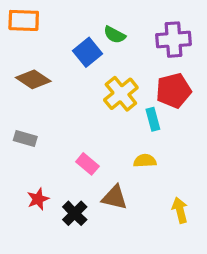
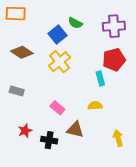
yellow cross: (121, 94) -> (60, 62), moved
black cross: (75, 213) -> (49, 140), turned -35

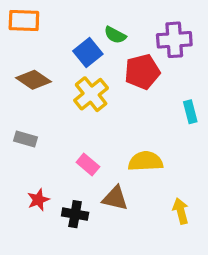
red pentagon: (114, 60) -> (142, 72), moved
cyan rectangle: (100, 78) -> (190, 112), moved
yellow semicircle: (95, 106) -> (145, 161), size x1.5

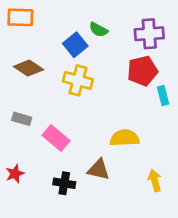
red pentagon: (142, 72) -> (142, 71), moved
yellow cross: (91, 94) -> (78, 80), turned -36
pink rectangle: (88, 165) -> (56, 138), moved, size x1.4
red star: (38, 200) -> (15, 174), moved

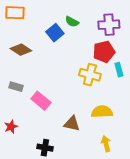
yellow cross: (78, 80) -> (90, 75), moved
yellow semicircle: (125, 138) -> (102, 112), moved
yellow arrow: (155, 181) -> (106, 144), moved
black cross: (64, 183) -> (45, 148), moved

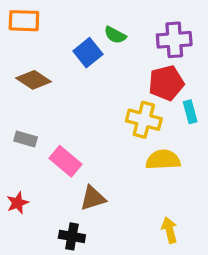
yellow semicircle: (102, 112) -> (163, 160), moved
brown triangle: (72, 124) -> (93, 198), moved, turned -30

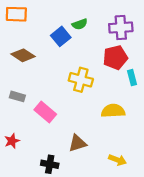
green semicircle: (115, 35) -> (80, 24), turned -48
yellow cross: (144, 120) -> (81, 80), moved
brown triangle: (93, 198) -> (77, 143), moved
yellow arrow: (169, 230) -> (118, 160), turned 126

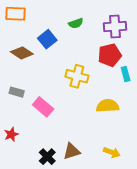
blue square: (61, 36) -> (47, 39), moved
brown triangle: (77, 143) -> (72, 151), moved
black cross: (50, 164) -> (47, 157), turned 35

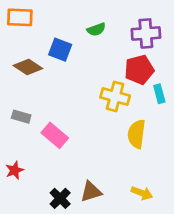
blue square: (47, 39) -> (60, 50), turned -30
yellow cross: (77, 76) -> (115, 96), moved
yellow semicircle: (108, 106) -> (137, 134), turned -80

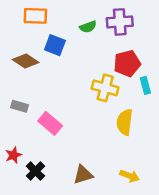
orange rectangle: (20, 17) -> (35, 16), moved
purple cross: (146, 33) -> (120, 22), moved
black cross: (60, 198) -> (35, 171), moved

